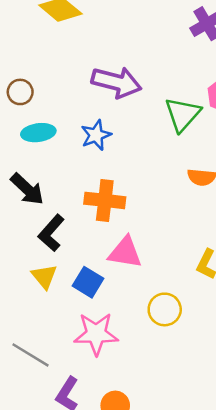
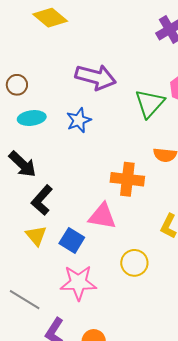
orange cross: (105, 200) -> (127, 179), moved

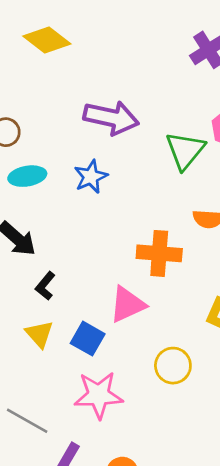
black L-shape: (42, 200) -> (45, 286), size x0.7
pink triangle: (102, 216) -> (127, 304), turned -32

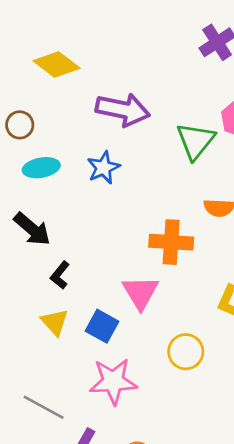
yellow diamond: (47, 40) -> (57, 65), moved
pink triangle: (127, 304) -> (141, 292), turned -36

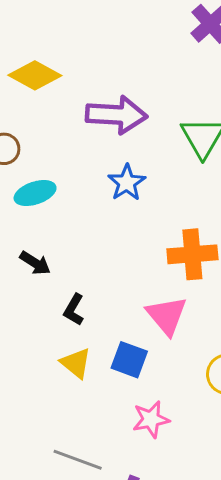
blue star: (103, 168) -> (127, 183), moved
black arrow: (32, 229) -> (35, 263), size x0.7
pink star: (113, 381) -> (151, 419), size x0.7

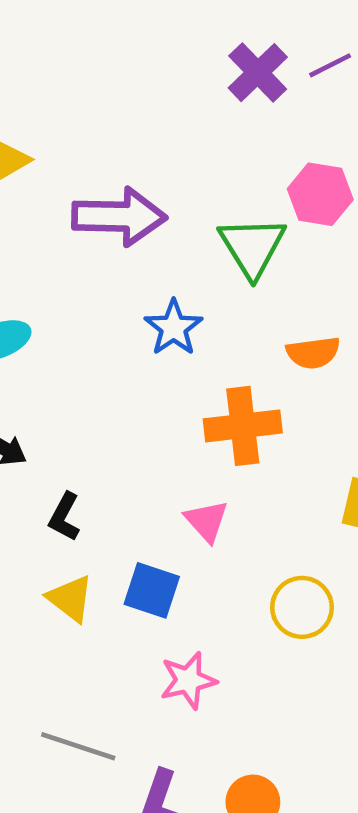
blue star: (127, 183) -> (174, 328), moved
pink triangle: (167, 316) -> (207, 521), size x0.7

